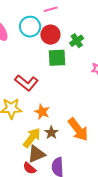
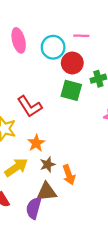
orange arrow: (78, 129) -> (69, 175), size x0.7
brown star: (51, 133) -> (48, 164), moved
brown triangle: (36, 154) -> (47, 192), moved

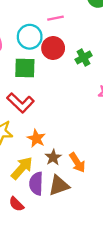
green square: (71, 90) -> (25, 68), moved
purple semicircle: (34, 208) -> (36, 184), moved

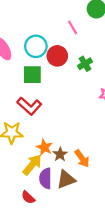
pink line: (56, 18) -> (73, 27), moved, turned 72
orange star: (36, 138) -> (44, 147), moved

